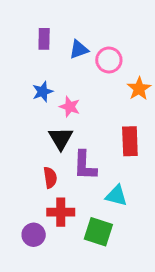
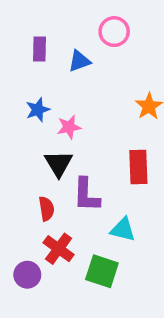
pink circle: (109, 60) -> (114, 32), moved
pink star: (70, 107) -> (69, 127), turned -30
red cross: (61, 212) -> (59, 249), turned 36

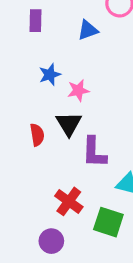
purple rectangle: (39, 49) -> (35, 21), moved
red semicircle: (46, 209) -> (37, 135), moved
purple circle: (27, 275) -> (51, 241), moved

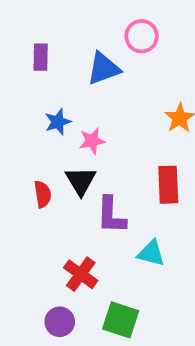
blue triangle: (88, 30) -> (104, 69), size x1.4
green square: (108, 222) -> (121, 320), moved

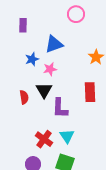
blue triangle: (104, 69) -> (54, 44), moved
cyan triangle: (151, 253) -> (67, 136), moved, turned 42

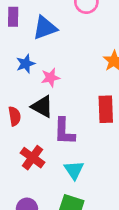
blue triangle: (54, 44) -> (45, 28), moved
black triangle: (44, 90) -> (42, 107), turned -30
red cross: (44, 139) -> (33, 158), moved

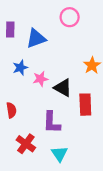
black triangle: (42, 107) -> (63, 88), moved

